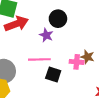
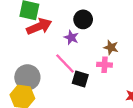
brown star: (87, 57) -> (111, 47), moved
pink line: (39, 59) -> (65, 63), turned 50

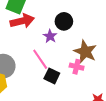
brown star: (111, 47) -> (85, 52), size x1.6

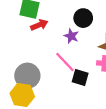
red arrow: (22, 21) -> (39, 25), size x0.7

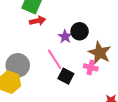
black circle: (83, 18) -> (80, 31), moved

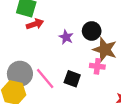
black circle: (80, 31) -> (92, 31), moved
pink line: (55, 59) -> (45, 78), moved

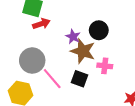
brown star: (105, 50) -> (83, 51), moved
gray circle: (20, 74) -> (32, 61), moved

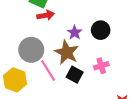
brown star: (83, 51) -> (67, 52), moved
pink cross: (105, 66) -> (101, 66), turned -32

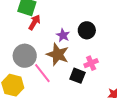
red arrow: (46, 15) -> (34, 22), turned -42
black square: (75, 75) -> (78, 76), moved

